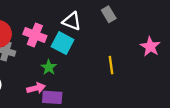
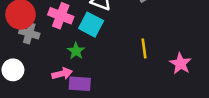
pink star: (150, 47) -> (180, 64), moved

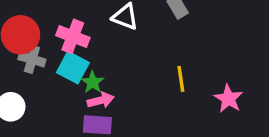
cyan square: (91, 25) -> (73, 68), moved
pink arrow: (62, 74) -> (101, 100), moved

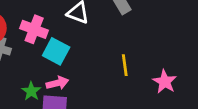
cyan square: (73, 68) -> (56, 51), moved
green star: (92, 82) -> (31, 91), moved

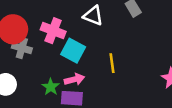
yellow line: (125, 65) -> (112, 63), moved

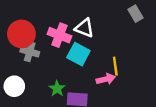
white triangle: (93, 16) -> (84, 28), moved
pink arrow: (74, 79) -> (106, 79), moved

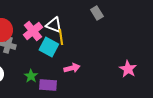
pink cross: (59, 35) -> (33, 31), turned 30
yellow line: (115, 66) -> (61, 37), moved

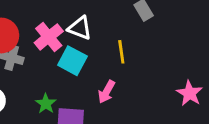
yellow line: (61, 37) -> (121, 52), moved
pink arrow: (72, 68) -> (107, 92), turned 133

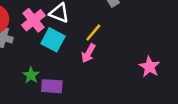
yellow line: (121, 52) -> (93, 33), turned 48
pink arrow: (107, 92) -> (88, 53), moved

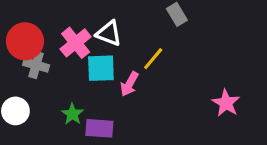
cyan square: (53, 40) -> (101, 68), turned -30
pink arrow: (88, 53) -> (129, 84), moved

